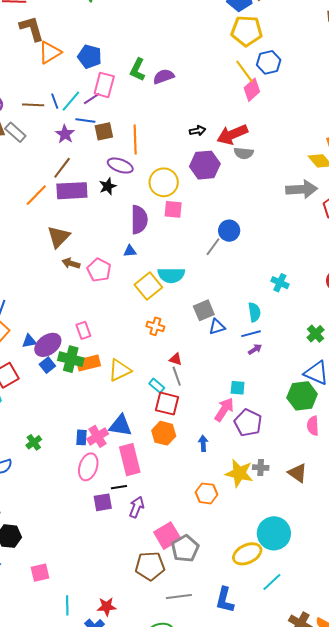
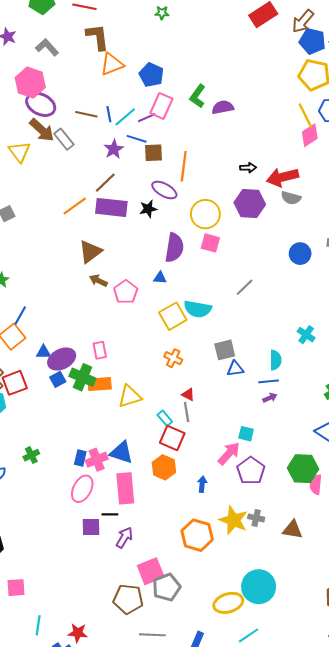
blue circle: (229, 231) -> (300, 254), moved
green hexagon: (302, 396) -> (303, 469), moved
brown triangle: (298, 473) -> (293, 530), turned -35
orange hexagon: (206, 493) -> (197, 535), size x1.4

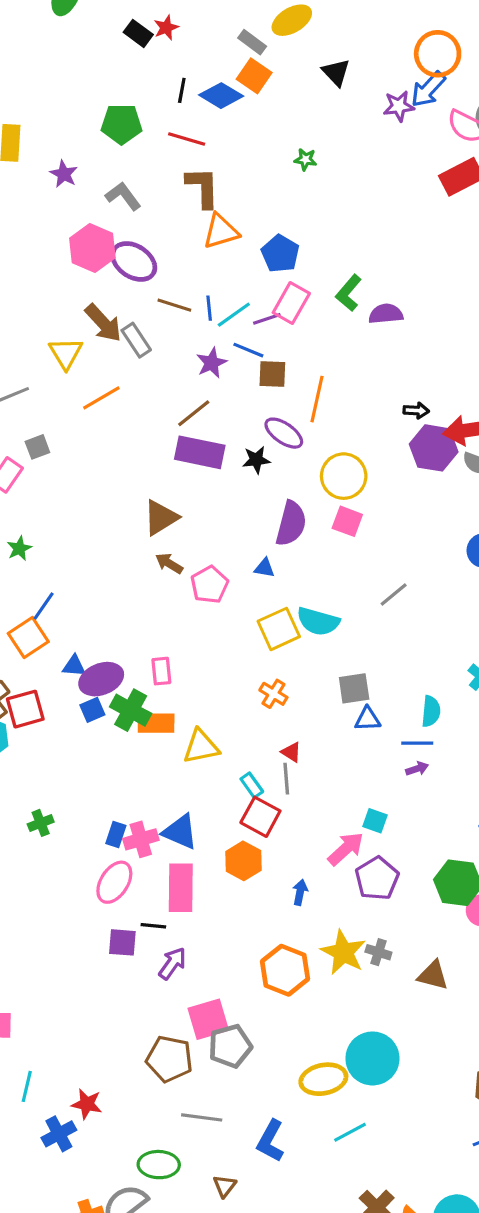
purple ellipse: (41, 104) -> (134, 261), moved
purple hexagon: (250, 204) -> (434, 448), moved
orange line: (75, 206) -> (101, 398), moved

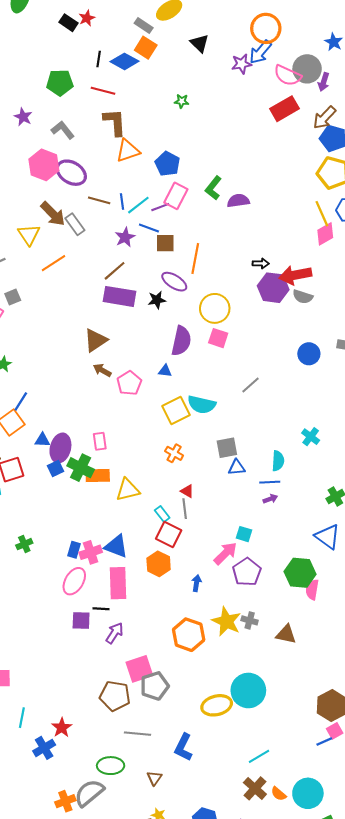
purple ellipse: (101, 679) -> (60, 448), turned -52
red star: (87, 1104) -> (62, 728), turned 30
cyan line: (350, 1132) -> (259, 756), moved

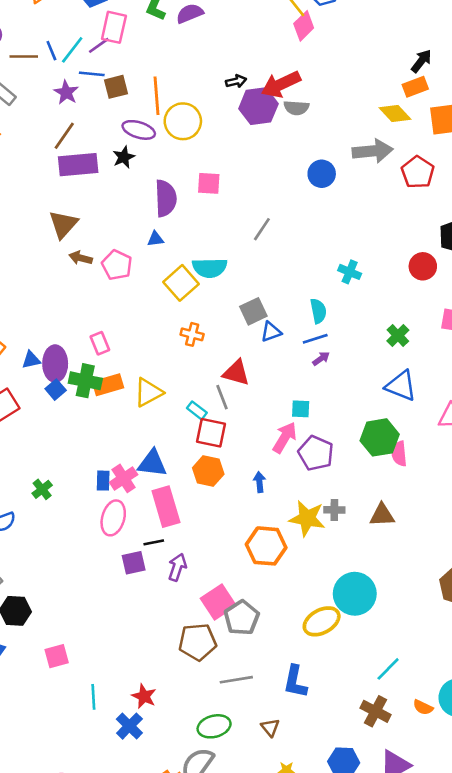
yellow circle: (215, 308) -> (183, 121), moved
red triangle: (187, 491) -> (236, 373), moved, size x1.6
brown cross: (255, 788) -> (376, 711), moved

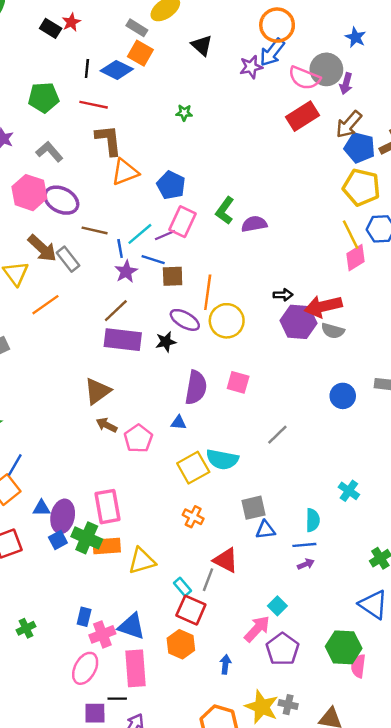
blue line: (51, 51) -> (120, 249), moved
pink rectangle: (100, 343) -> (107, 507), size x1.6
gray line: (222, 397) -> (208, 580), turned 30
cyan square: (301, 409) -> (277, 606), turned 30
blue rectangle: (103, 481) -> (84, 617), moved

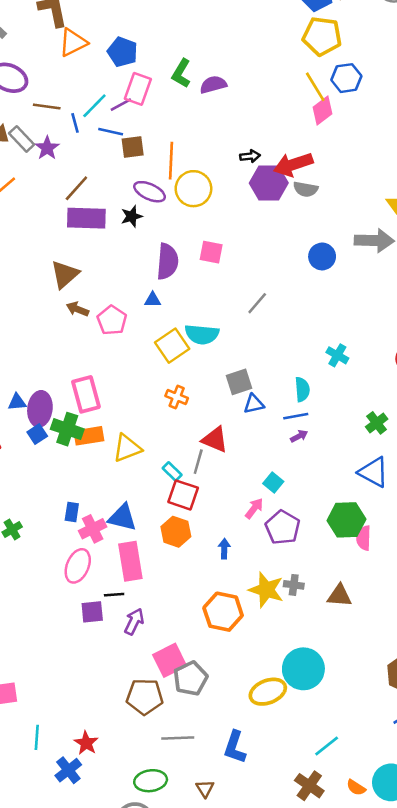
purple star: (126, 272) -> (47, 148), moved
pink arrow: (257, 629) -> (254, 508), size x0.7

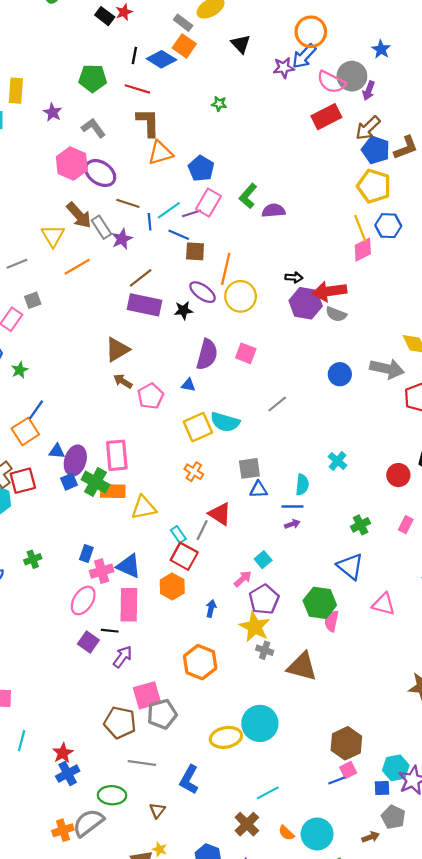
yellow star: (266, 590) -> (255, 627), moved
brown triangle: (339, 596) -> (302, 667), size x1.4
purple square: (92, 612) -> (88, 642), turned 30
blue cross: (68, 770) -> (68, 774), moved

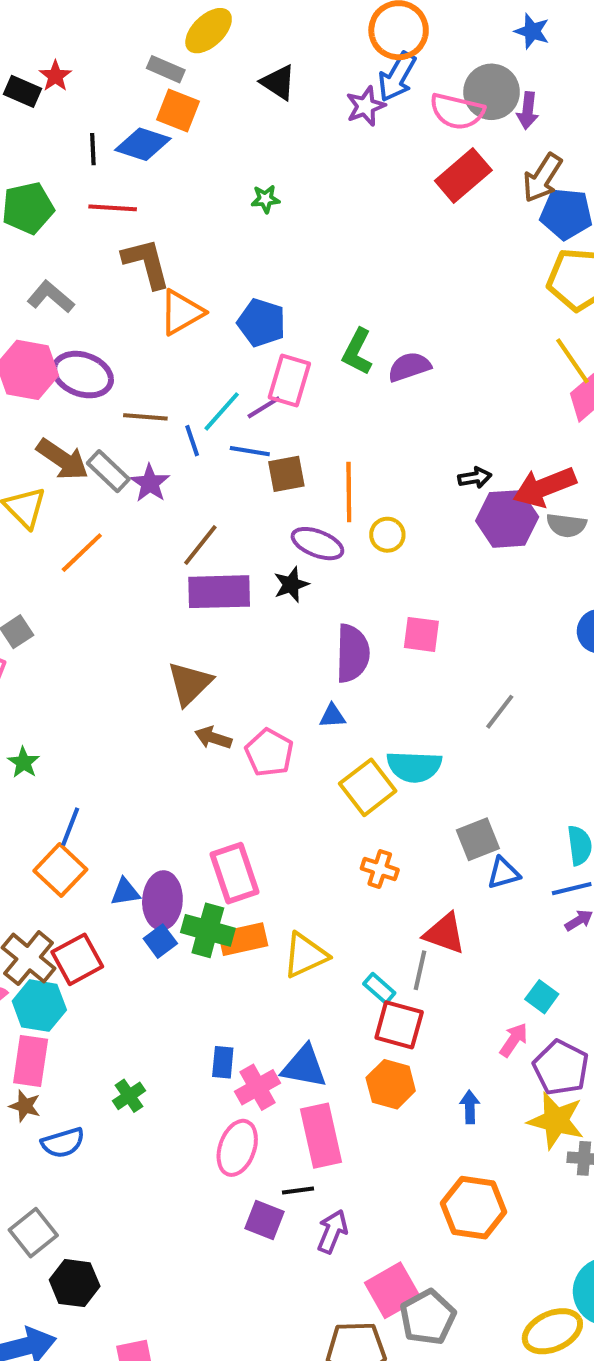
yellow circle: (241, 296) -> (387, 535), size x0.6

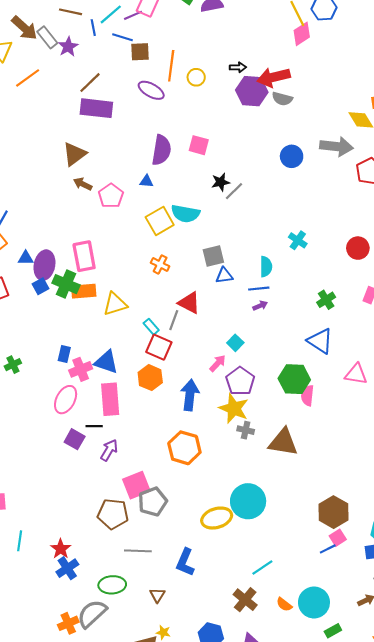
yellow circle: (387, 535) -> (196, 77), moved
black star: (291, 585) -> (221, 182), moved
blue arrow: (470, 1107) -> (190, 395), size x1.8

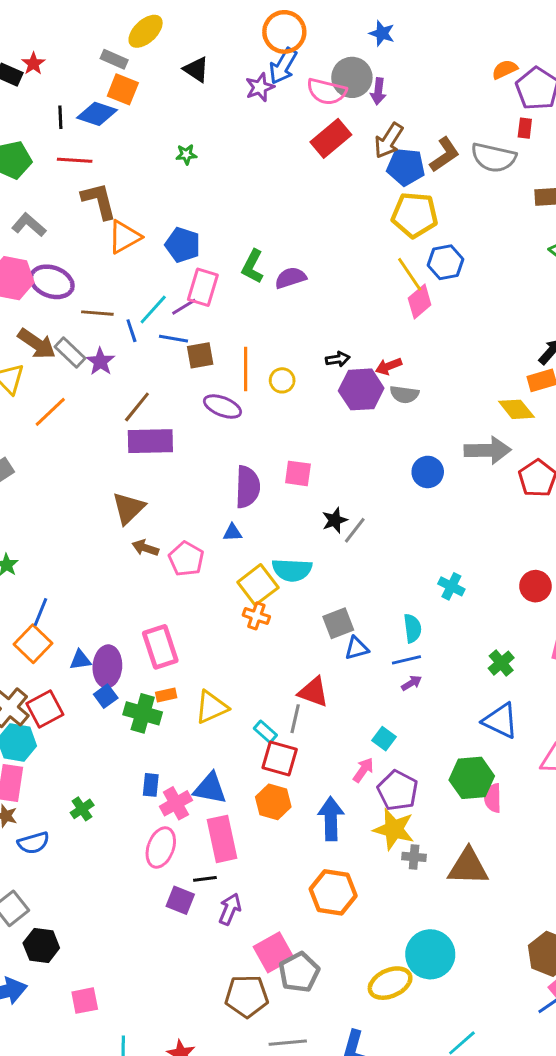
red arrow: (274, 77) -> (389, 366), size x0.6
orange cross: (160, 264) -> (256, 616), moved
green cross: (66, 284) -> (143, 713), moved
orange rectangle: (84, 291) -> (166, 695), size x0.6

